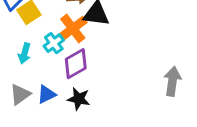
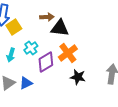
orange cross: (73, 28) -> (68, 53), moved
black star: (79, 99) -> (78, 77), moved

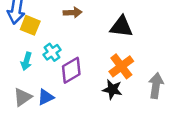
yellow square: (14, 27) -> (30, 25), turned -35
black triangle: (60, 28) -> (121, 27), moved
orange cross: (68, 53) -> (121, 66), moved

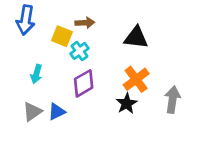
yellow square: (30, 25) -> (62, 36), moved
cyan cross: (52, 52) -> (79, 51), moved
black star: (112, 89) -> (127, 104), turned 30

